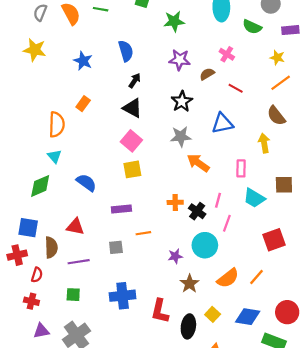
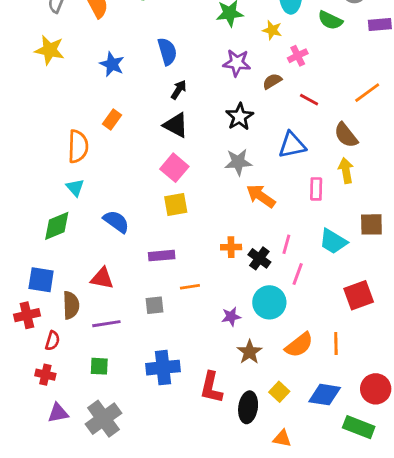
pink cross: (227, 54) -> (298, 56), turned 32
yellow star: (277, 58) -> (272, 30), moved
brown semicircle: (276, 116) -> (346, 135), moved
pink rectangle: (241, 168) -> (316, 189), moved
orange line: (256, 277) -> (336, 343), turned -42

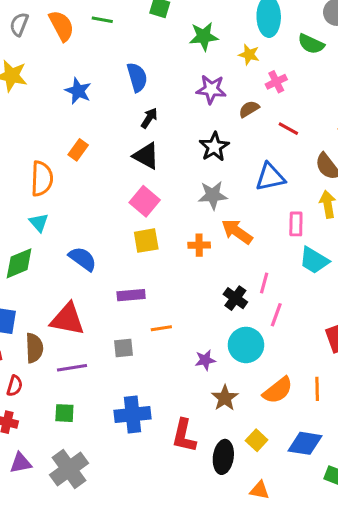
cyan trapezoid: (333, 241) -> (314, 260), moved
orange cross: (231, 247) -> (199, 245), moved
red triangle: (102, 278) -> (68, 319), size x1.4

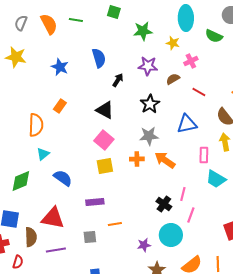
black arrow: (149, 118) -> (118, 80), moved
cyan triangle: (39, 222) -> (43, 154), moved, turned 32
orange cross: (199, 245) -> (137, 159), moved

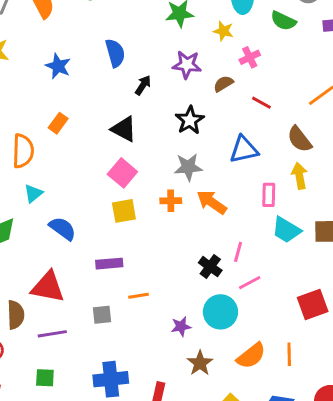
pink line: (191, 215) -> (250, 283), turned 42

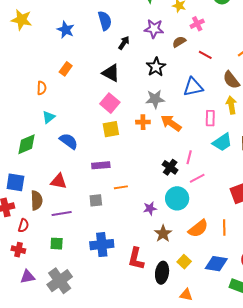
orange semicircle: (23, 151) -> (42, 88), size x0.6
cyan trapezoid: (286, 230) -> (222, 142), turned -65
red triangle: (48, 287) -> (59, 181), size x0.7

